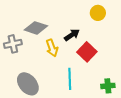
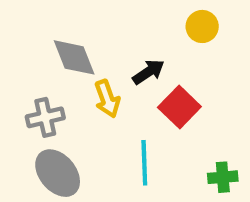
gray diamond: (36, 28) -> (74, 57), turned 50
gray cross: (13, 44) -> (45, 117), moved

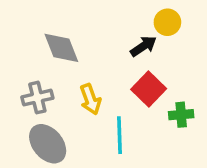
black arrow: (148, 72) -> (143, 46), moved
yellow arrow: (107, 99) -> (90, 99), moved
green cross: (223, 177) -> (181, 115), moved

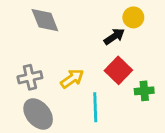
gray diamond: (61, 48) -> (45, 20), moved
yellow arrow: (90, 99) -> (72, 79), turned -105

